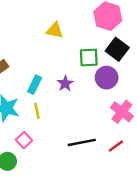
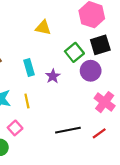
black square: (117, 49) -> (100, 45), turned 36
green square: (89, 58) -> (74, 52), turned -36
cyan rectangle: (35, 85) -> (29, 68), moved, turned -42

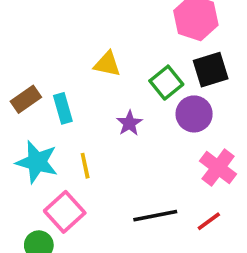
yellow triangle: (43, 28) -> (107, 64), moved
cyan rectangle: (29, 68) -> (63, 108), moved
pink square: (15, 128) -> (65, 212), size x1.5

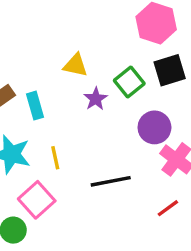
purple circle: (194, 114) -> (154, 127), moved
purple star: (129, 123) -> (96, 99), moved
black line: (155, 216) -> (111, 181), moved

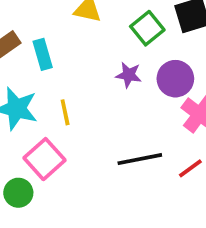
purple star: (96, 99) -> (129, 75), moved, turned -30
black line: (111, 181) -> (140, 159), moved

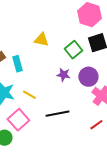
yellow line: (65, 112) -> (29, 95), turned -48
black line: (140, 159) -> (57, 114), moved

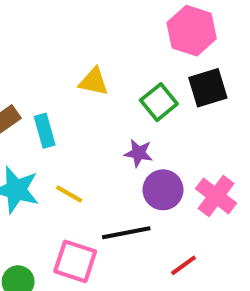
purple circle: (88, 77) -> (163, 190), moved
pink square: (18, 120) -> (75, 261), moved, turned -30
red line: (96, 125) -> (183, 265), moved

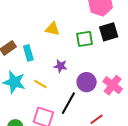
green square: (159, 102) -> (85, 39), turned 30
purple star: (139, 153) -> (60, 66), moved
black line: (126, 233) -> (68, 103), turned -50

